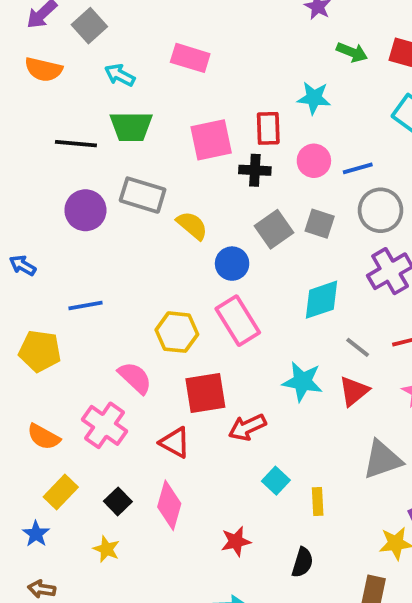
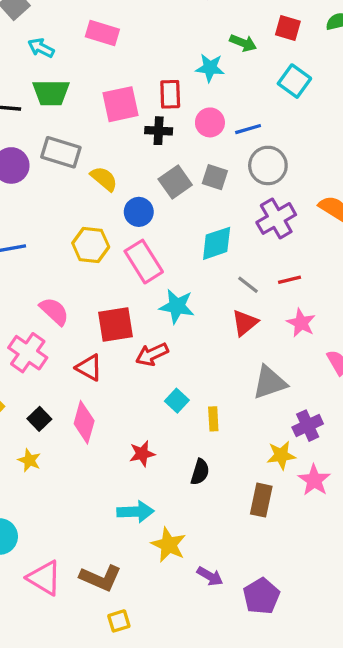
green arrow: (352, 52) -> (243, 43), moved
yellow hexagon: (177, 332) -> (91, 245), moved
cyan star: (302, 382) -> (177, 306), moved

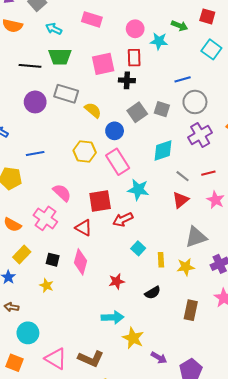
pink circle: (210, 122) -> (135, 29), moved
black square: (39, 419) -> (53, 260), turned -32
yellow star: (281, 455) -> (186, 267), moved
black semicircle: (200, 472) -> (153, 293), turned 42

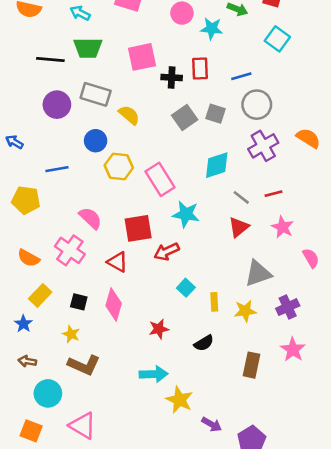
red rectangle: (134, 58) -> (200, 69), moved
blue circle: (115, 131) -> (96, 141), moved
brown L-shape: (91, 359) -> (84, 365), moved

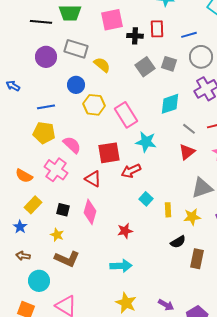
yellow pentagon: (26, 200) -> (44, 133), moved
black semicircle: (204, 343) -> (178, 242), moved
yellow star: (179, 400) -> (126, 303), moved

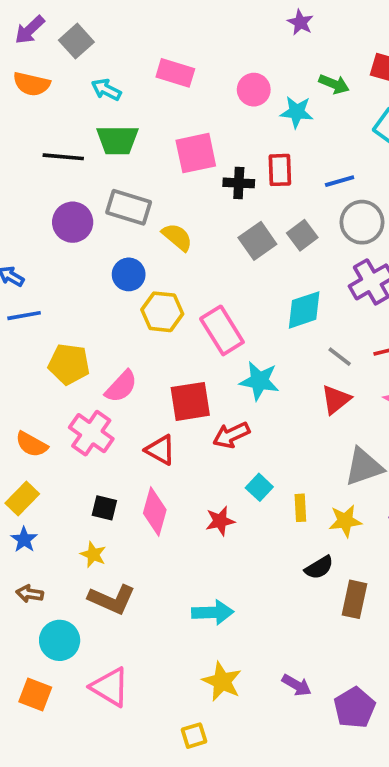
gray square: (169, 64) -> (302, 235), turned 35
blue line: (46, 107) -> (24, 316), moved
pink semicircle: (72, 145) -> (121, 386), turned 90
yellow rectangle: (33, 205) -> (22, 498), moved
red star: (125, 231) -> (220, 521), moved

